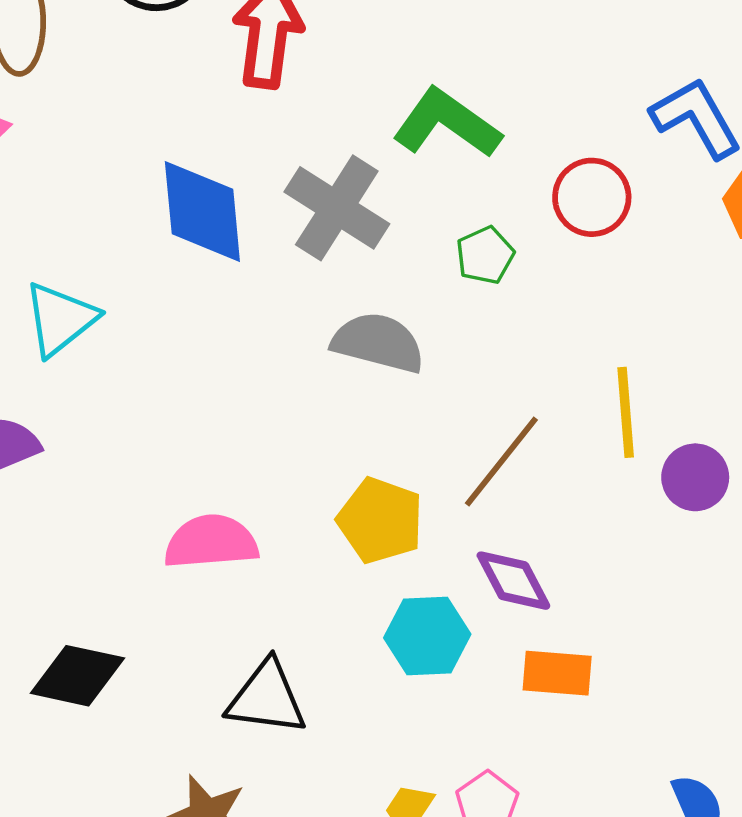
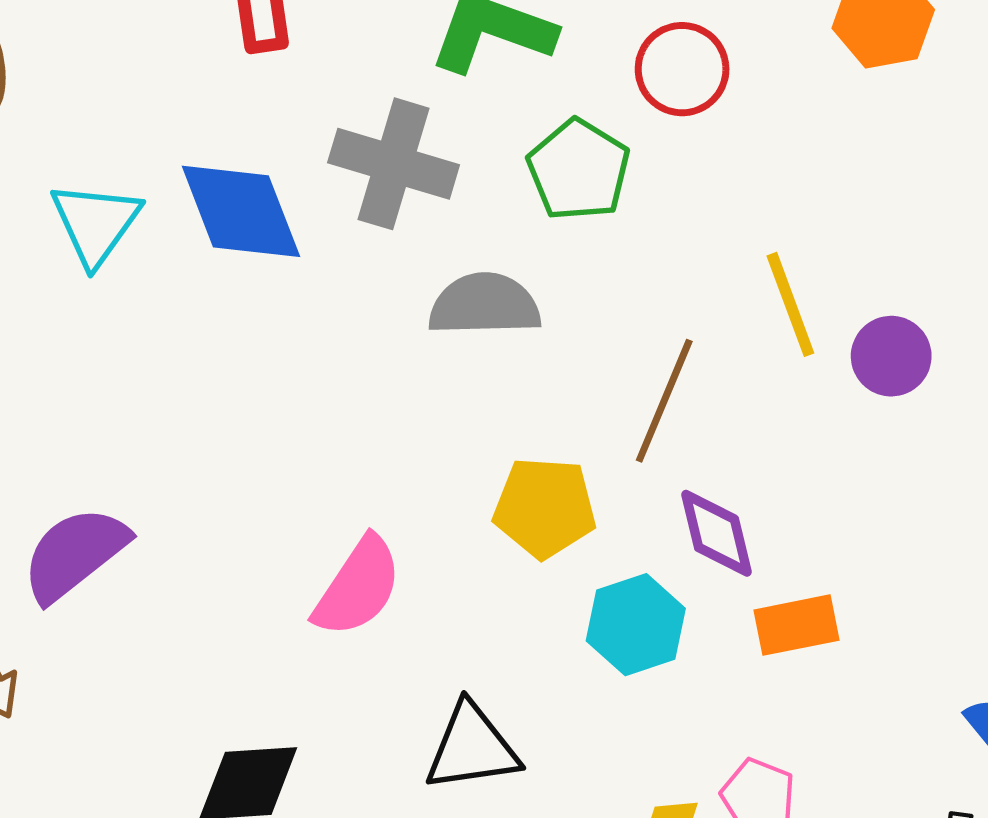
green pentagon: (485, 255) -> (579, 170), size x1.5
cyan triangle: (60, 319) -> (96, 223), moved
pink semicircle: (211, 542) -> (358, 587), turned 144
purple diamond: (513, 581) -> (717, 533), turned 30

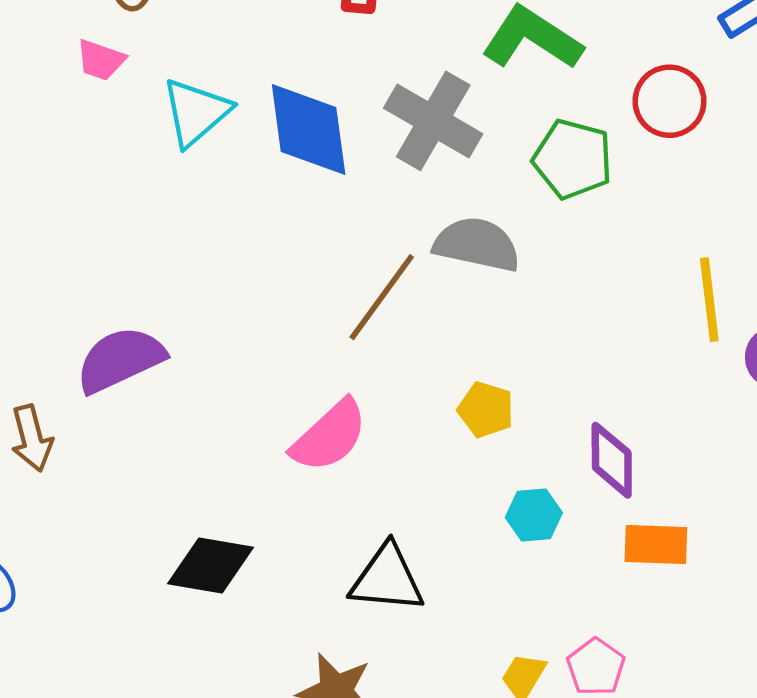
green pentagon: (579, 170) -> (573, 159), turned -30
brown line: (664, 401) -> (382, 297), moved
yellow pentagon: (545, 508) -> (486, 410), size x0.7
cyan hexagon: (636, 625) -> (534, 515), size x0.7

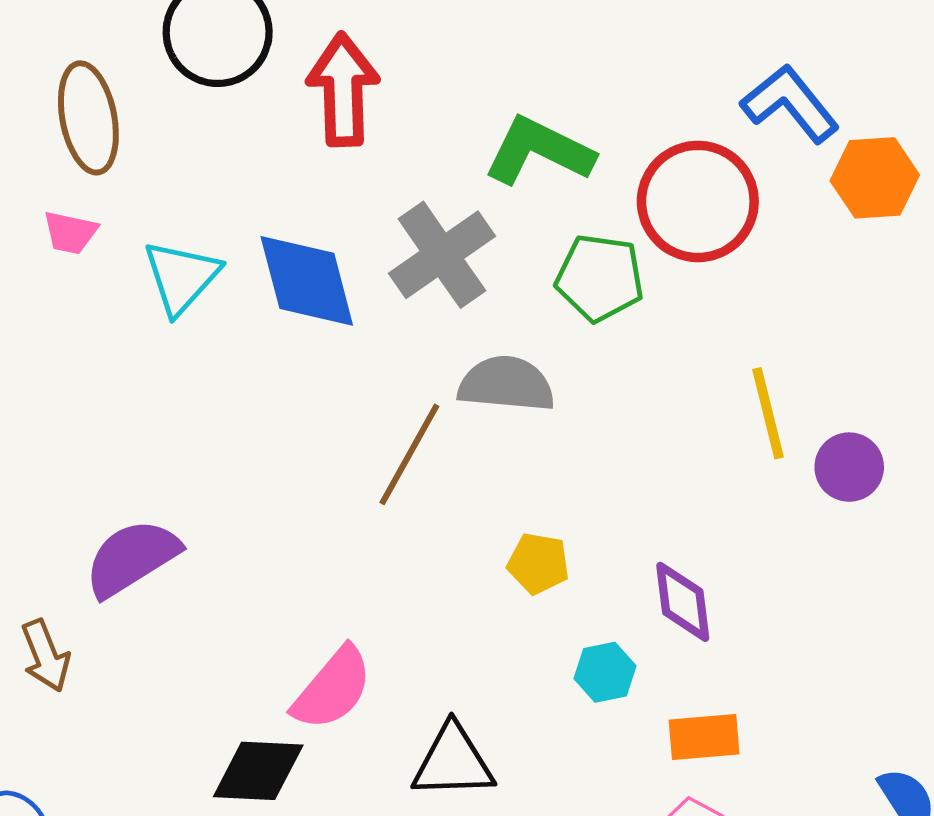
red circle: (670, 101) -> (698, 201), size x1.5
gray cross: (433, 121) -> (442, 255), turned 32
pink semicircle: (329, 436) -> (332, 689), moved
orange rectangle: (656, 544) -> (704, 737), moved

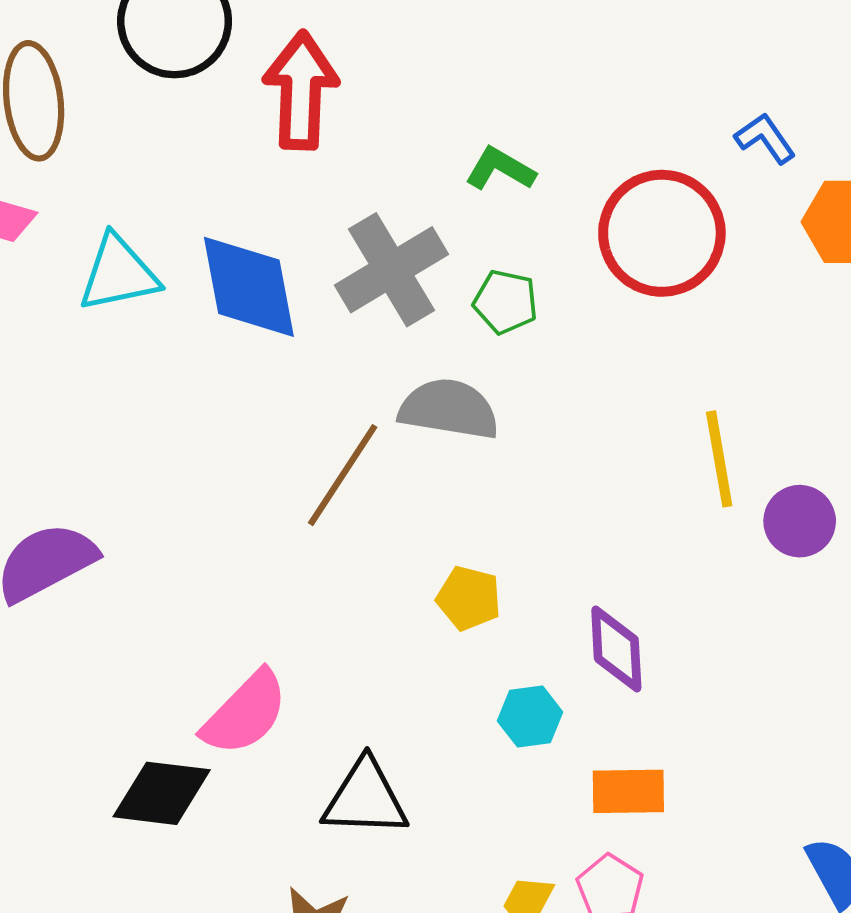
blue L-shape: (790, 104) -> (765, 138), size x0.6
green L-shape: (539, 151) -> (500, 169), size x0.6
cyan triangle: (181, 277) -> (118, 273), turned 32
green pentagon: (600, 278) -> (505, 302), moved, size x0.7

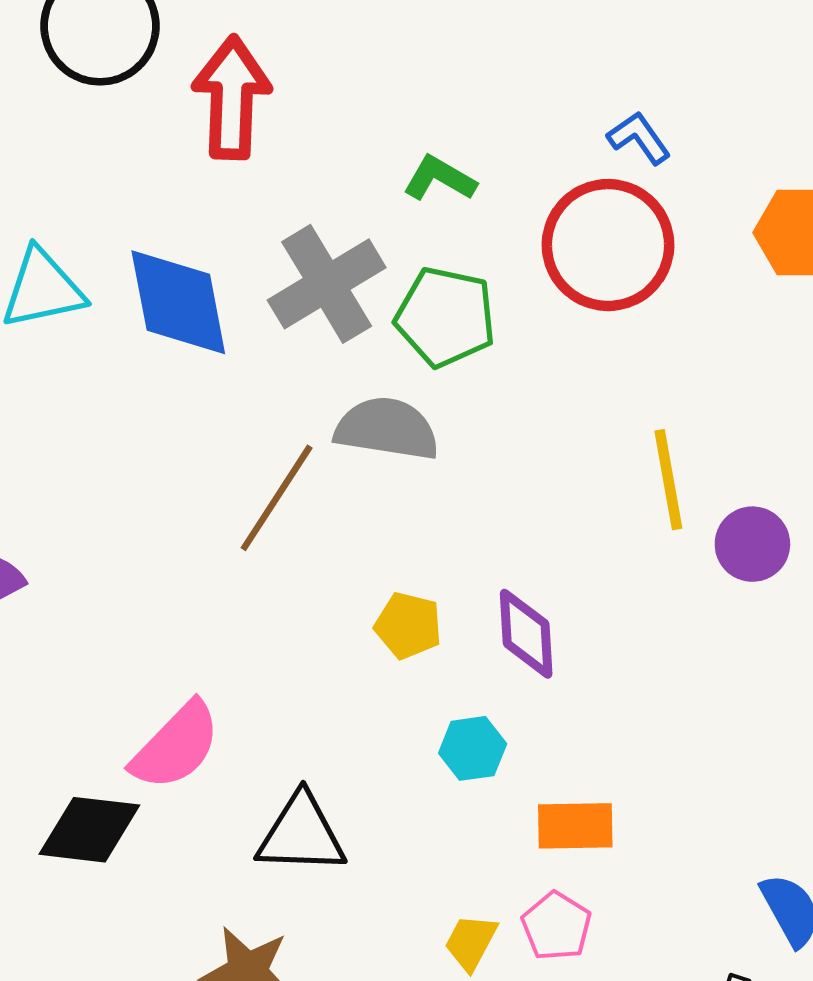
blue L-shape: (765, 138) -> (639, 138), moved
green pentagon: (505, 302) -> (445, 317), size x1.5
purple diamond: (616, 649) -> (526, 634), moved

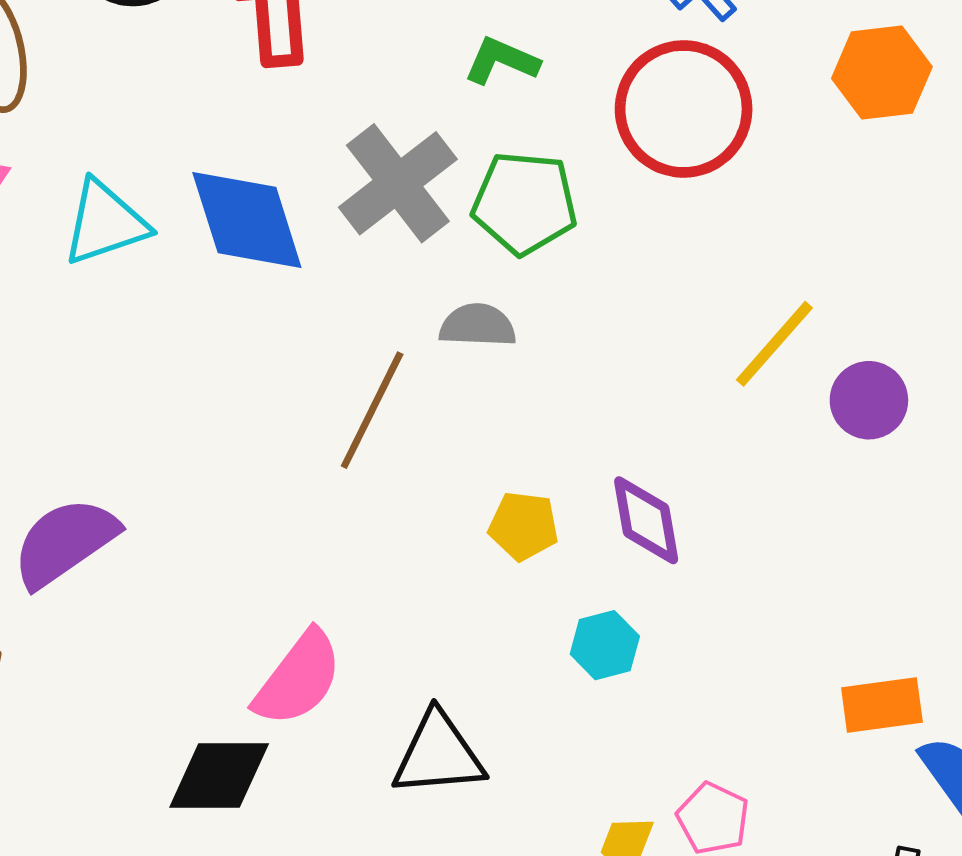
gray semicircle: (387, 429) -> (478, 325), size x0.7
yellow line: (668, 480) -> (774, 344), turned 58
orange rectangle: (575, 826) -> (882, 705), moved

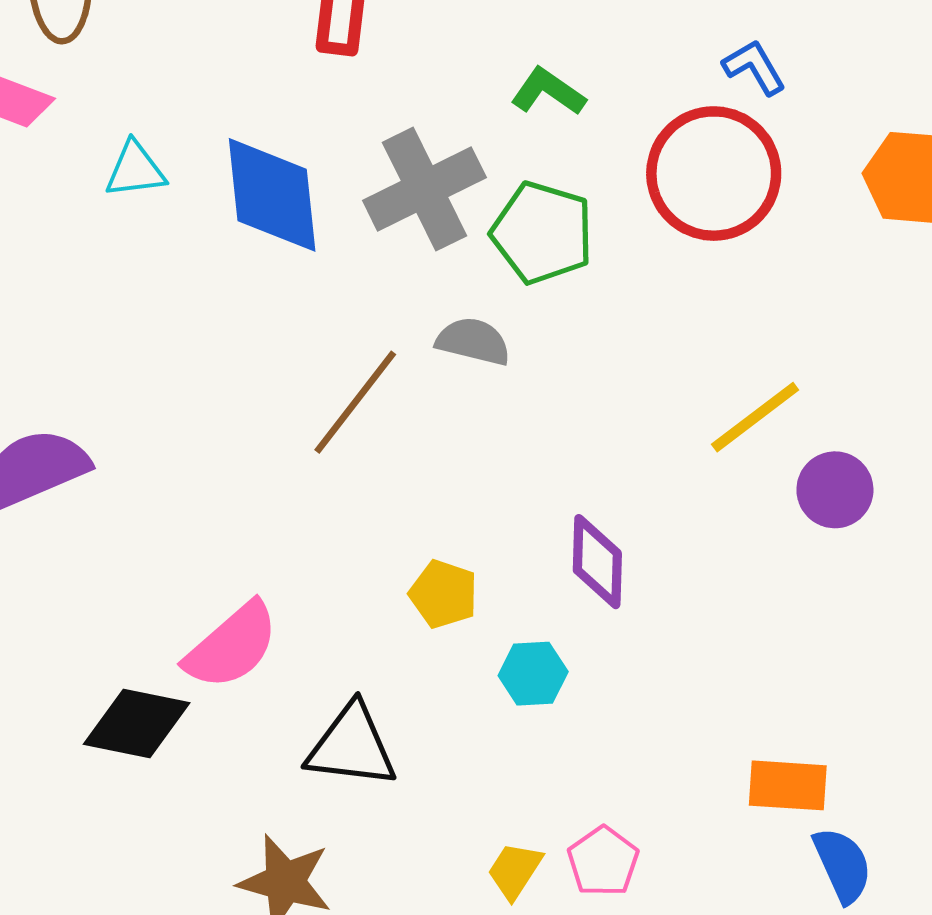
cyan triangle: (105, 223) -> (135, 170), size x0.7
yellow pentagon: (524, 526) -> (444, 594), moved

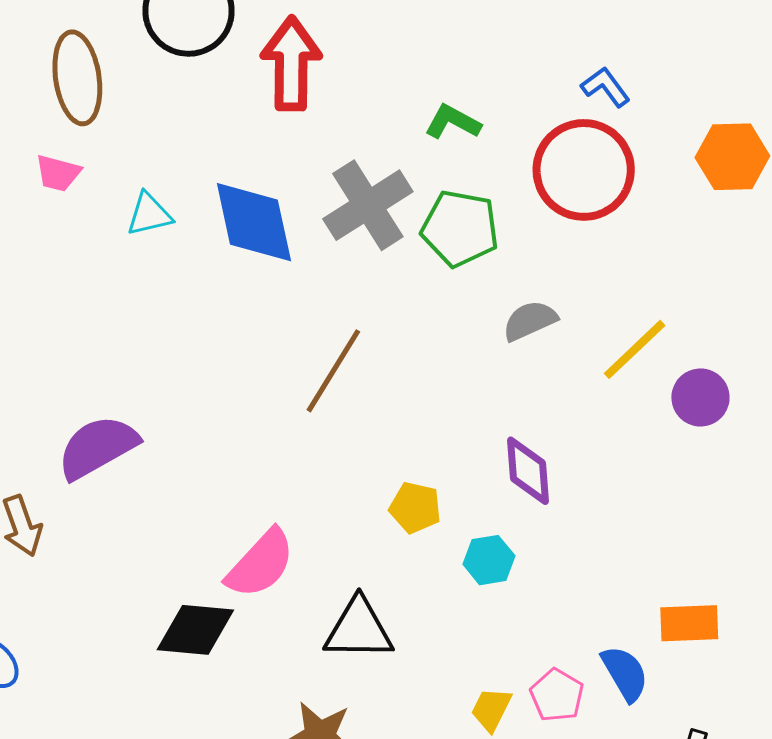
gray semicircle: (473, 341) -> (530, 321), moved, turned -32
blue semicircle: (843, 865) -> (625, 673), moved

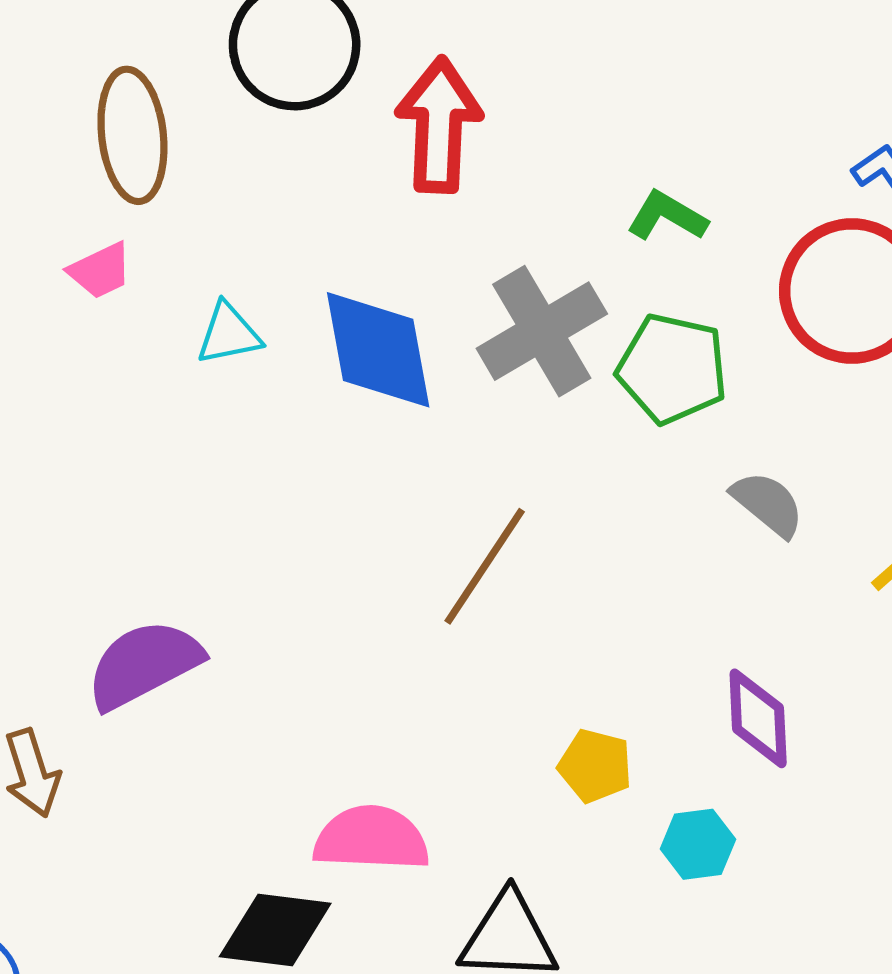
pink trapezoid: (58, 173) -> (100, 271), turned -42
gray semicircle: (530, 321) -> (768, 504), turned 62
pink semicircle: (261, 564) -> (371, 839), turned -132

